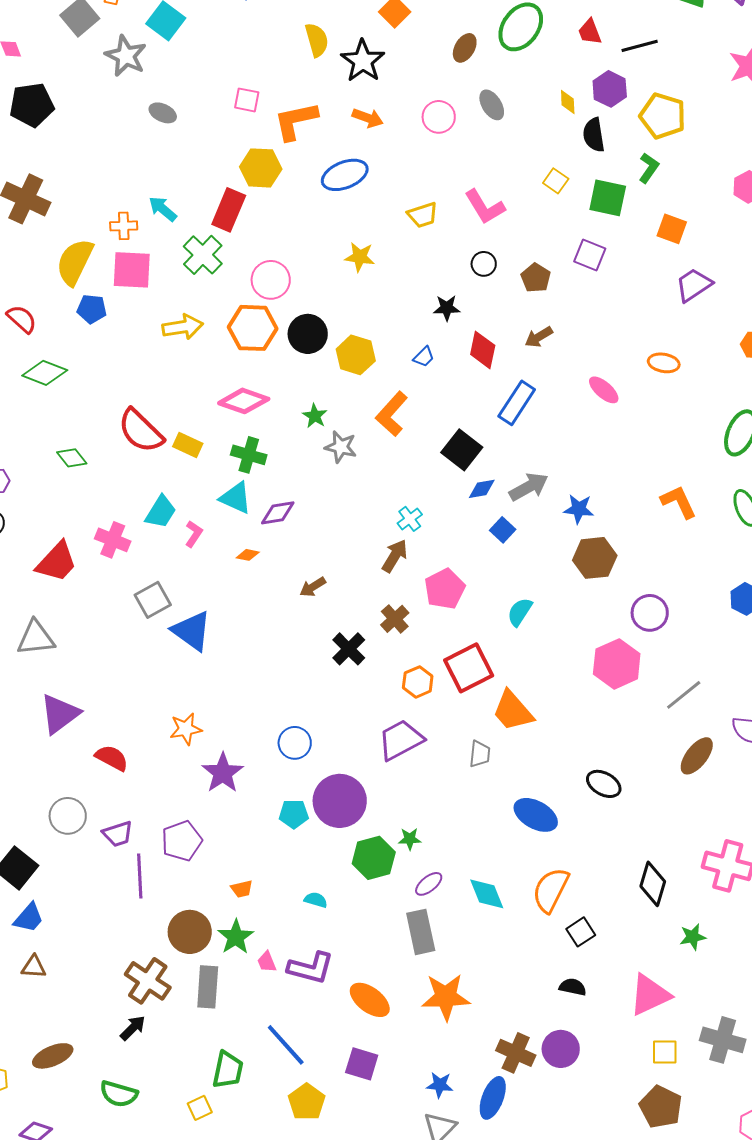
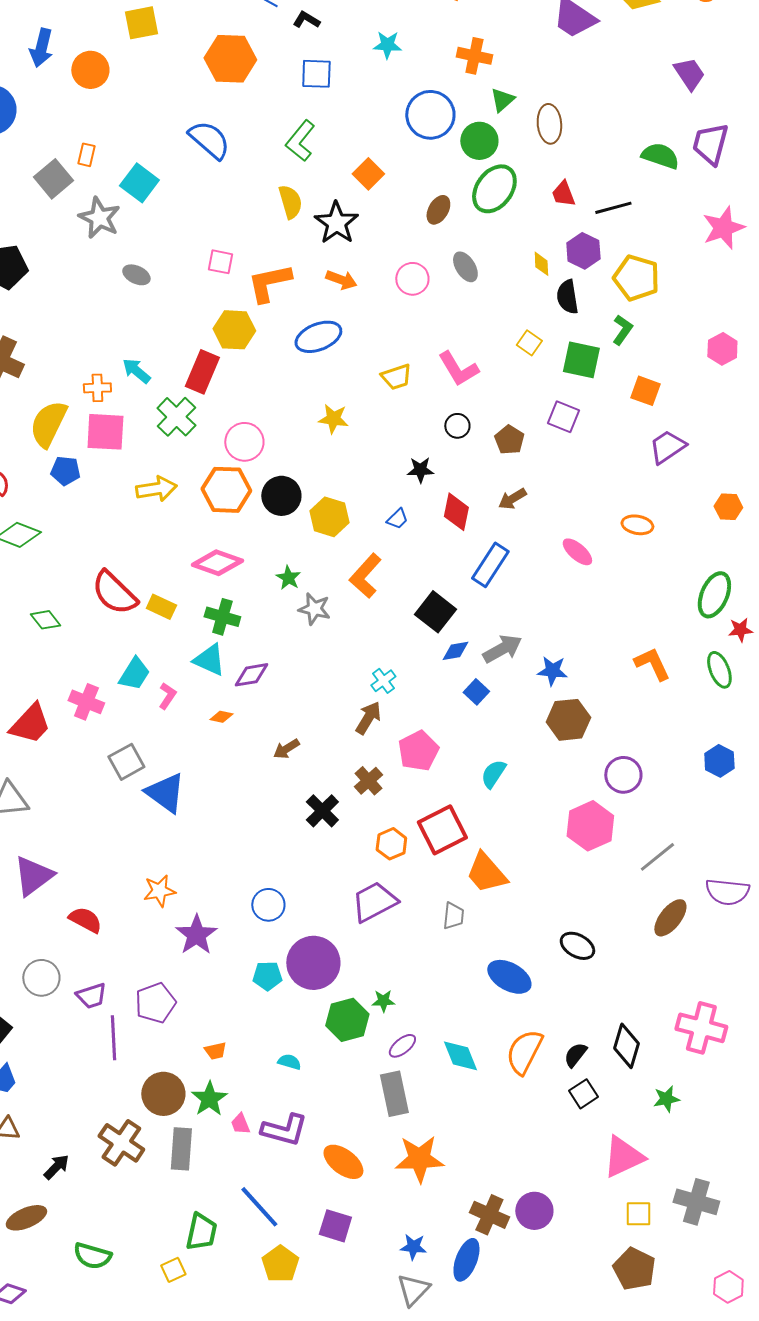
black square: (581, 932) -> (583, 1094), moved
black semicircle: (573, 987) -> (575, 1055), moved, turned -64
black arrow: (133, 1028) -> (56, 1167), moved

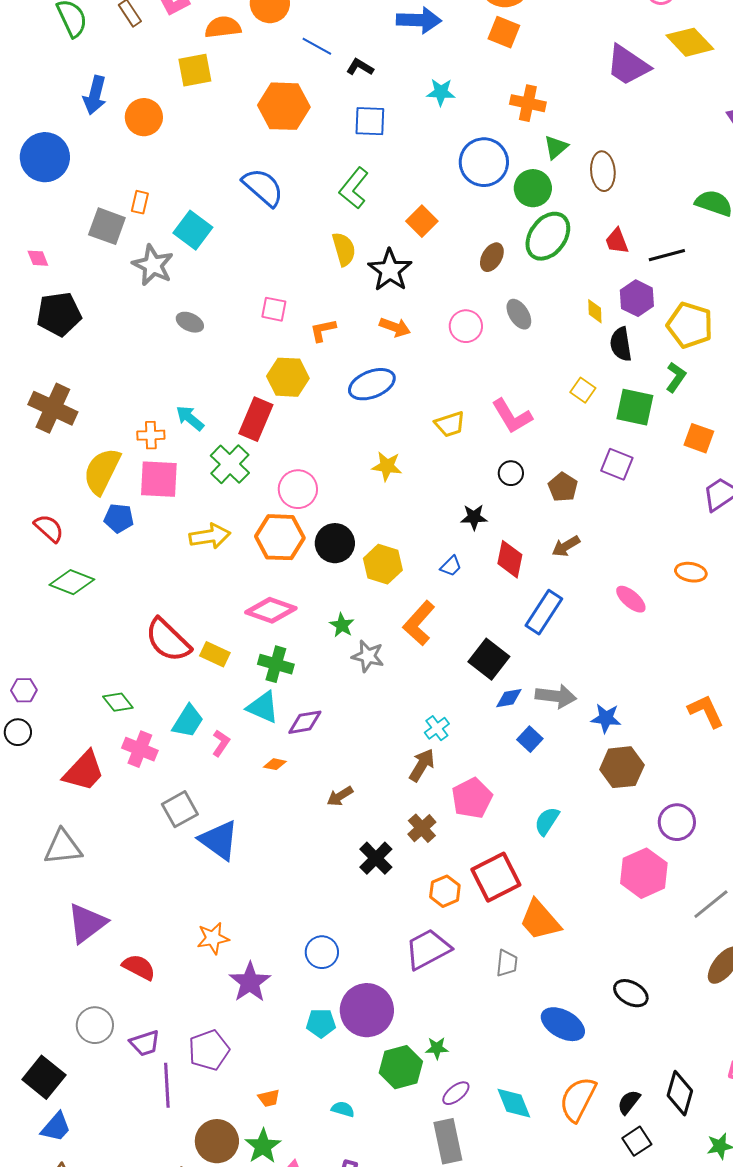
gray square: (53, 179) -> (107, 226), turned -30
orange L-shape: (269, 283) -> (323, 330), size x0.6
green diamond: (45, 620) -> (118, 702), moved
gray arrow: (502, 649) -> (556, 696), turned 36

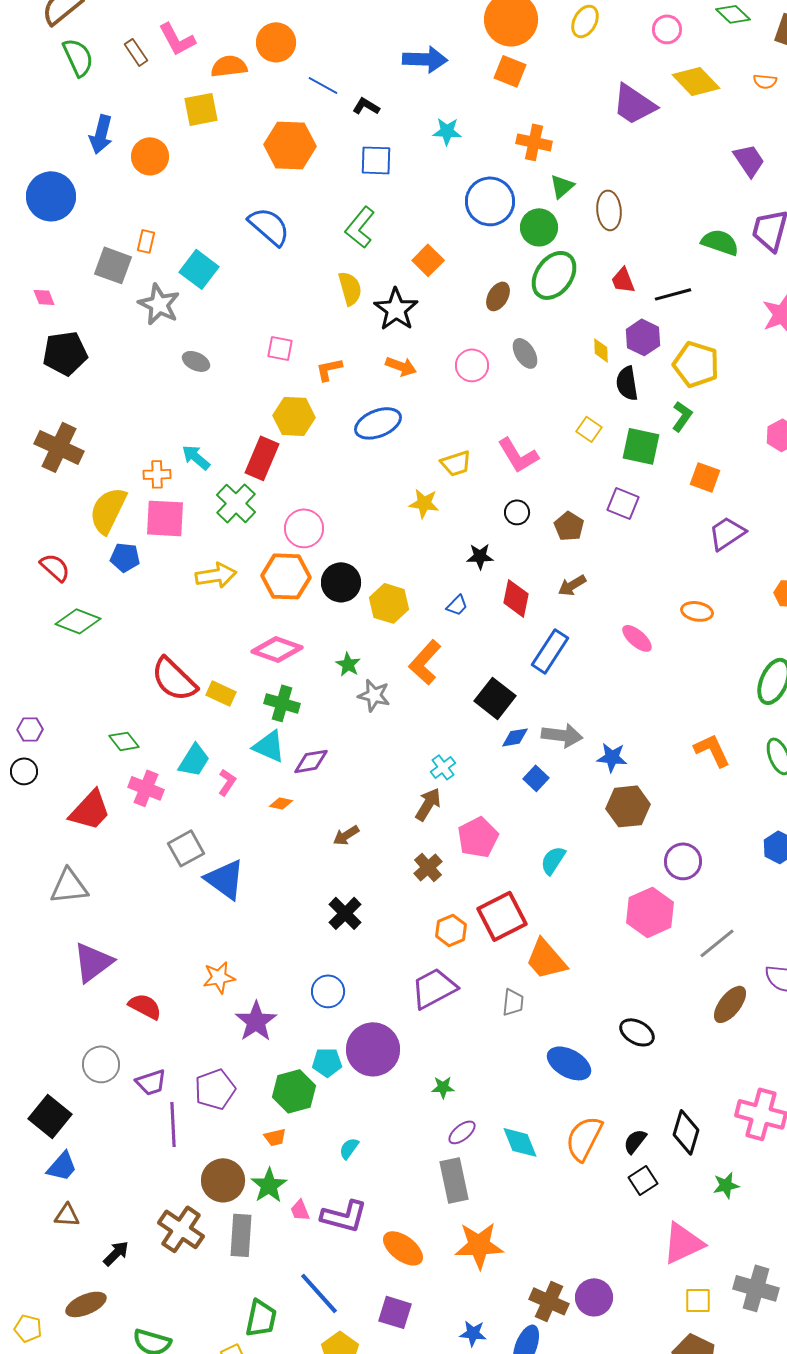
yellow star: (387, 466) -> (424, 503), moved
black cross: (376, 858) -> (345, 913), moved
green hexagon: (401, 1067) -> (294, 1091), moved
cyan semicircle: (343, 1109) -> (349, 1148), turned -70

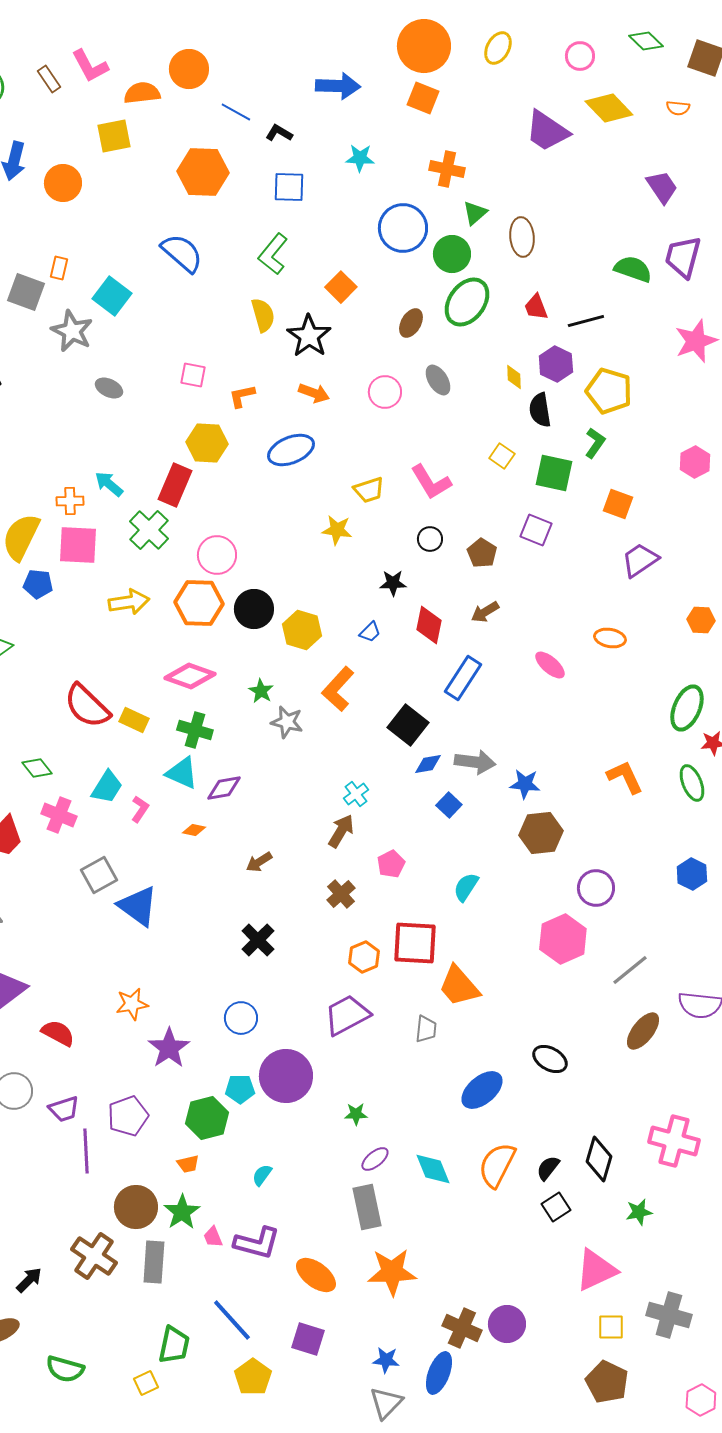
pink pentagon: (478, 837) -> (391, 864), size x0.7
red square: (502, 916) -> (415, 943), turned 30
blue ellipse: (569, 1063) -> (482, 1090), turned -69

